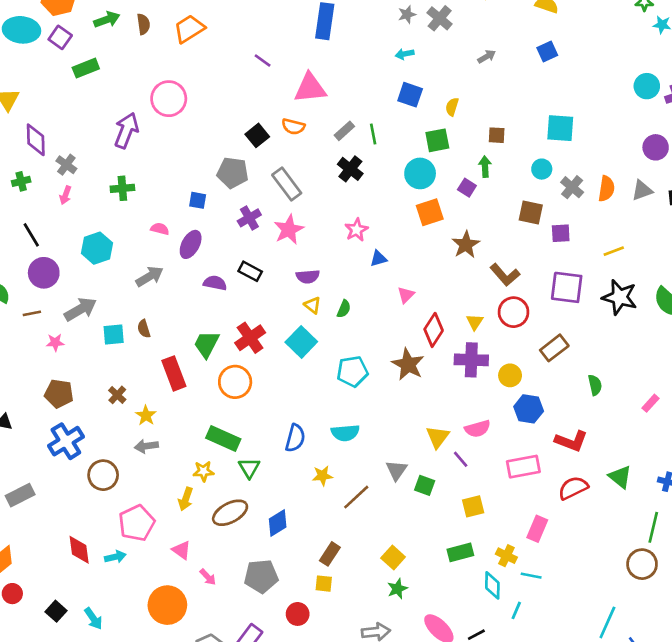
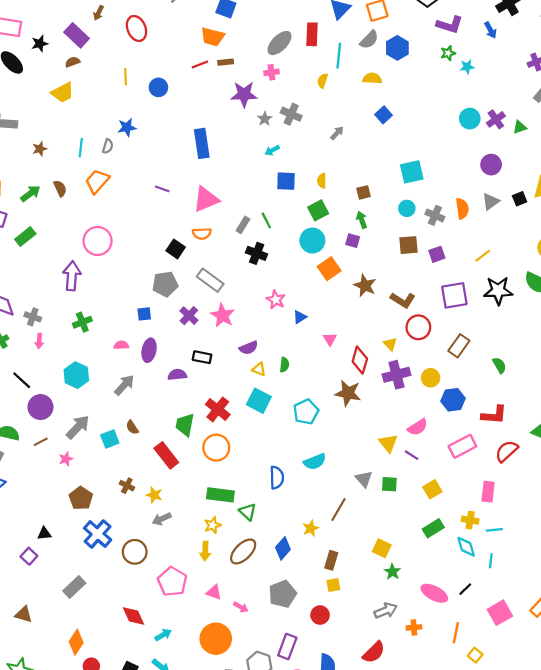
brown pentagon: (59, 394) -> (81, 498), turned -30
yellow star: (322, 476) -> (311, 528), moved
cyan arrow: (115, 557) -> (163, 635), moved

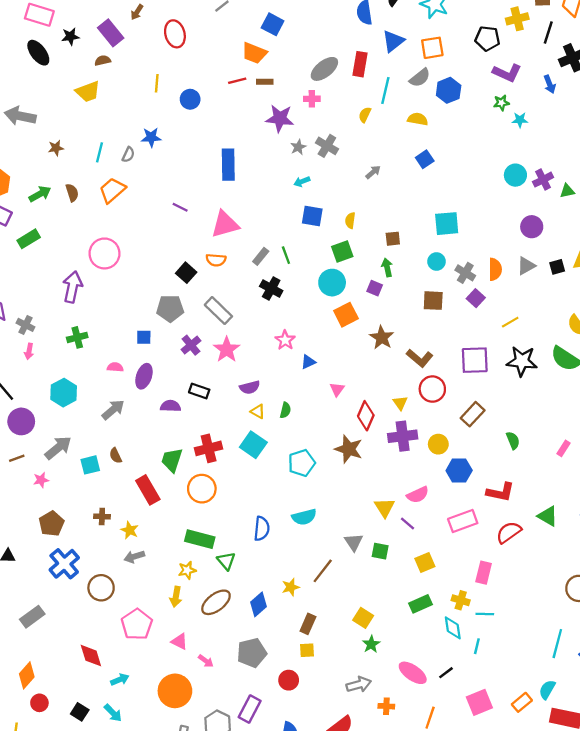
purple square: (437, 254) -> (476, 298), moved, turned -35
red cross: (218, 409) -> (209, 448), turned 30
brown cross: (127, 486) -> (102, 517), turned -32

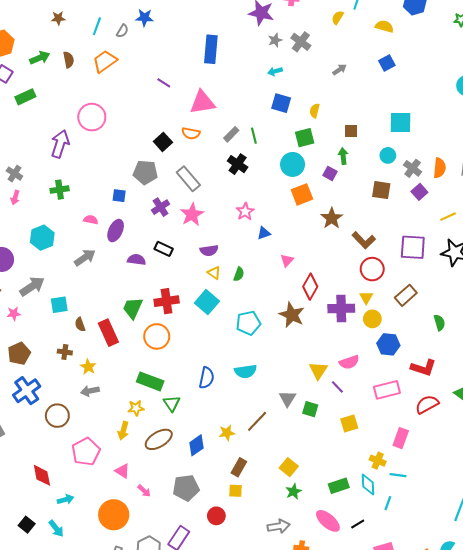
yellow triangle: (400, 403) -> (366, 298), moved
brown semicircle: (116, 456) -> (80, 325), moved
green rectangle: (420, 604) -> (339, 486), moved

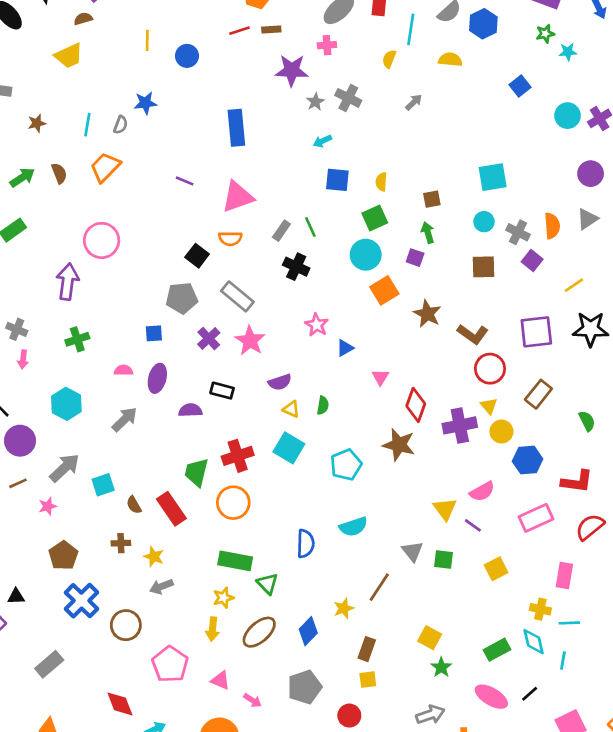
blue square: (387, 63) -> (520, 86), moved
gray arrow: (340, 70) -> (414, 102), moved

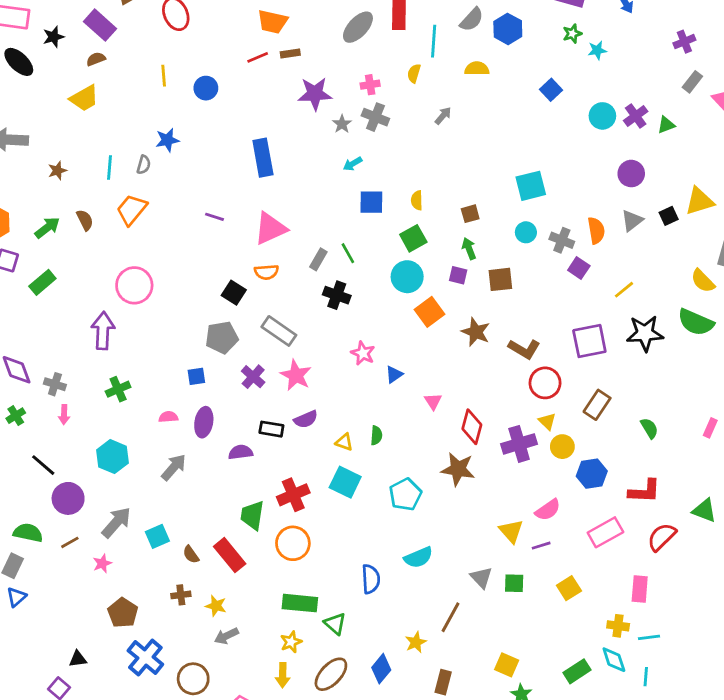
pink cross: (327, 45) -> (370, 85), moved
brown square: (483, 267) -> (500, 279), moved
purple semicircle: (280, 382) -> (306, 419), moved
purple line: (473, 525) -> (541, 546), turned -48

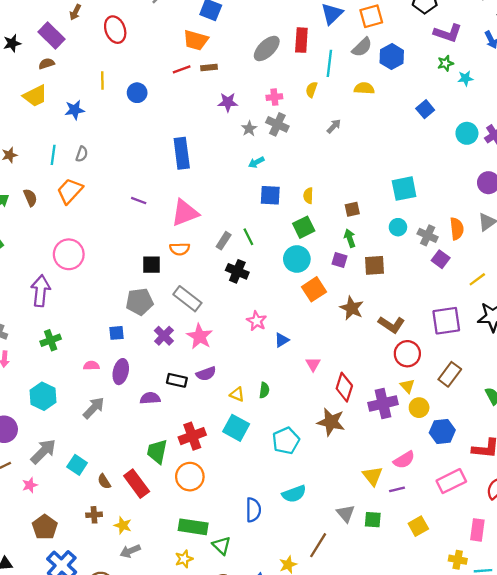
purple star: (315, 94) -> (228, 102), size x0.7
blue star: (167, 140) -> (75, 110), moved
black square: (234, 293) -> (151, 265), turned -36
cyan square: (157, 536) -> (77, 465), turned -36

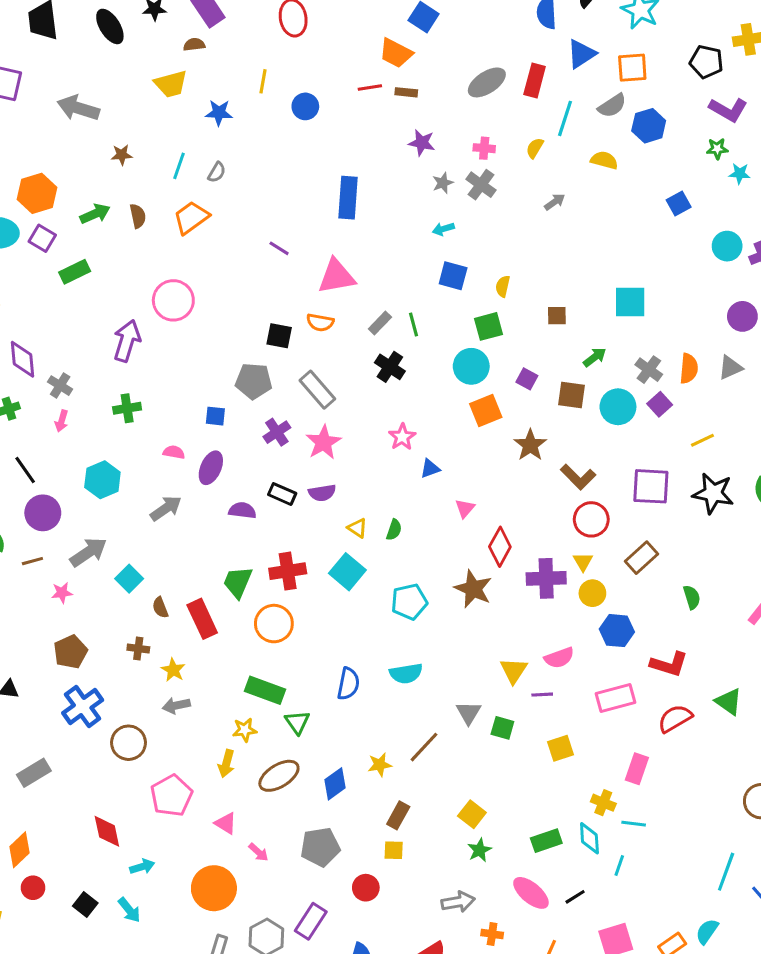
cyan circle: (398, 227) -> (618, 407), moved, size x1.5
green arrow: (350, 238) -> (595, 357), moved, turned 60

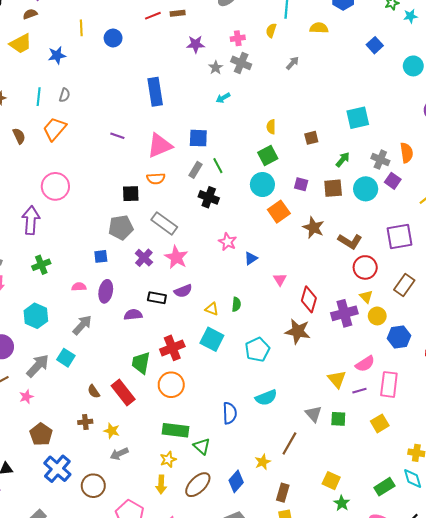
blue square: (453, 276) -> (198, 138), moved
cyan square: (129, 579) -> (66, 358), moved
pink rectangle: (615, 698) -> (389, 384), moved, turned -55

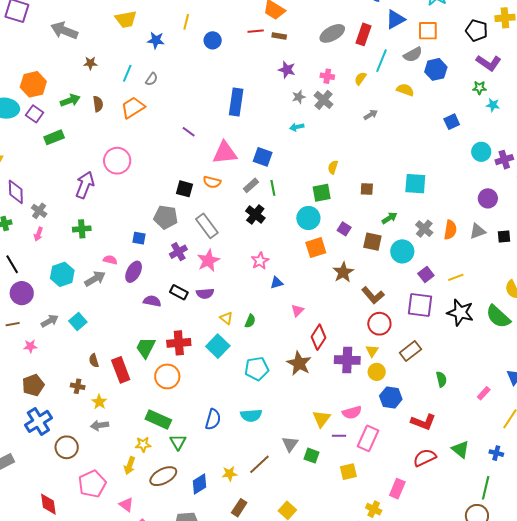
purple square: (393, 181) -> (426, 275), moved
gray arrow: (82, 325) -> (95, 279), moved
gray arrow: (38, 366) -> (50, 321), size x0.7

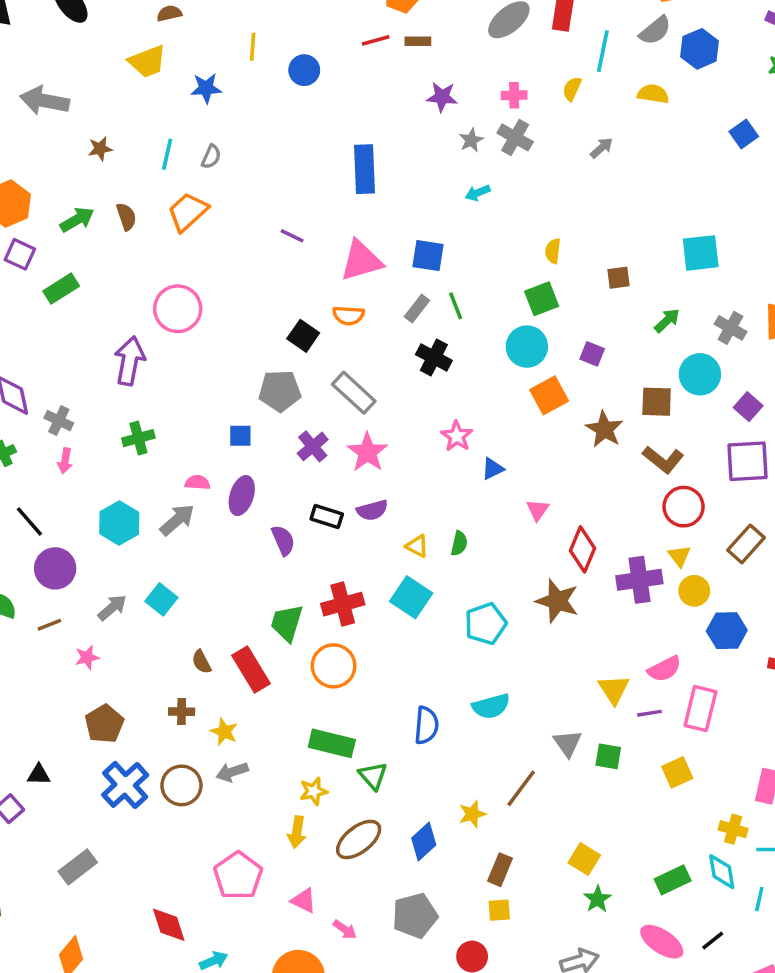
black square: (184, 189) -> (303, 336), turned 30
brown square: (372, 242) -> (657, 402), moved
purple semicircle: (152, 301) -> (283, 540), turned 66
brown circle: (67, 447) -> (181, 785), moved

